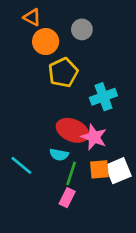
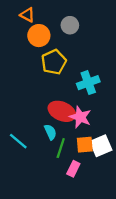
cyan semicircle: (59, 155) -> (50, 132), turned -126
pink rectangle: (67, 198) -> (73, 169), moved

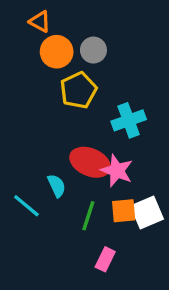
gray circle: (70, 25) -> (93, 50), moved
cyan semicircle: (50, 132) -> (57, 186), moved
pink rectangle: (73, 169) -> (105, 259), moved

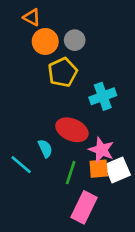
pink star: (117, 171) -> (101, 150), moved
pink rectangle: (105, 259) -> (84, 207), size x1.6

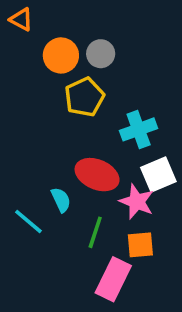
orange triangle: (32, 17) -> (21, 19), moved
orange square: (99, 169) -> (140, 245), moved
white square: (117, 170) -> (158, 175), moved

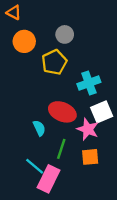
orange circle: (61, 55) -> (24, 41), moved
cyan line: (28, 221) -> (35, 166), moved
pink rectangle: (113, 279) -> (48, 179), moved

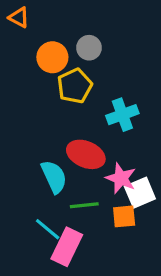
orange circle: (24, 41) -> (52, 57), moved
white square: (102, 112) -> (140, 193), moved
cyan semicircle: (39, 128) -> (54, 177), size x1.5
green line: (61, 149) -> (84, 205), turned 66

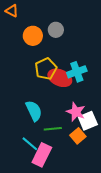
yellow pentagon: (75, 86) -> (46, 69), moved
red ellipse: (86, 154) -> (60, 78), moved
orange square: (124, 216) -> (78, 136), turned -35

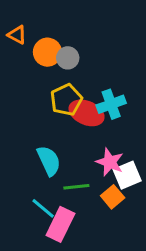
orange triangle: (12, 11) -> (17, 35), moved
gray circle: (56, 30) -> (68, 58), moved

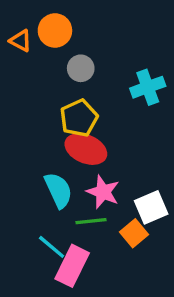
orange circle: (47, 52) -> (55, 30), moved
cyan cross: (111, 104) -> (148, 87), moved
red ellipse: (87, 113) -> (86, 149), moved
pink star: (110, 162) -> (103, 192), moved

